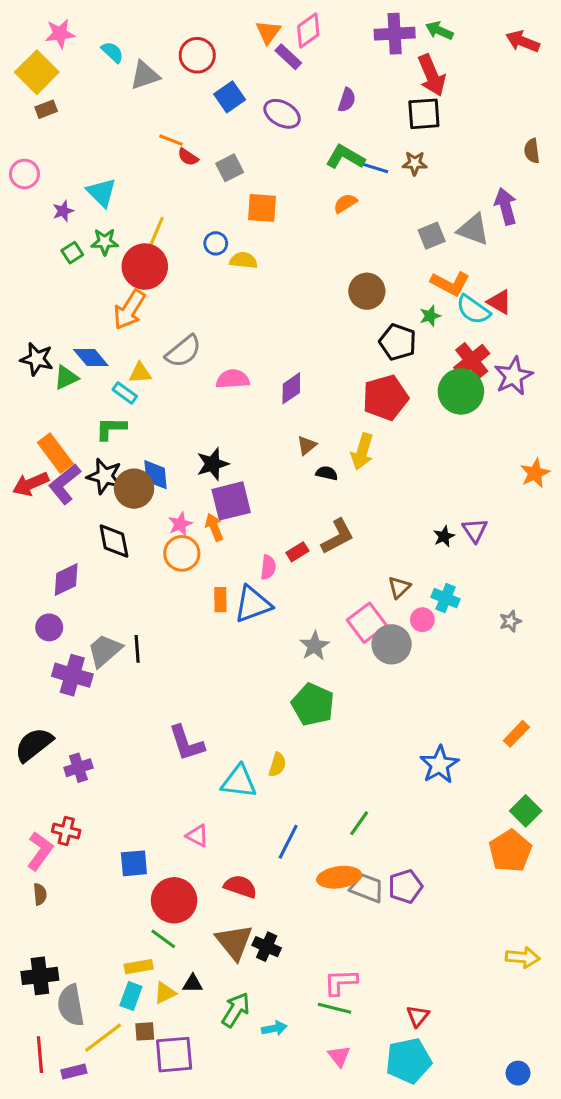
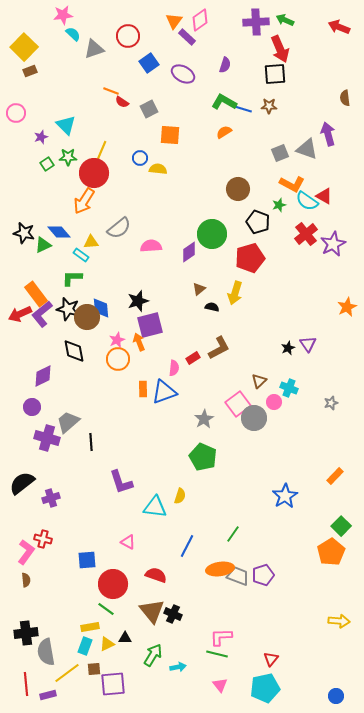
pink star: (60, 34) -> (63, 15), moved
green circle: (461, 391) -> (212, 234), moved
black line: (137, 649) -> (91, 442), moved

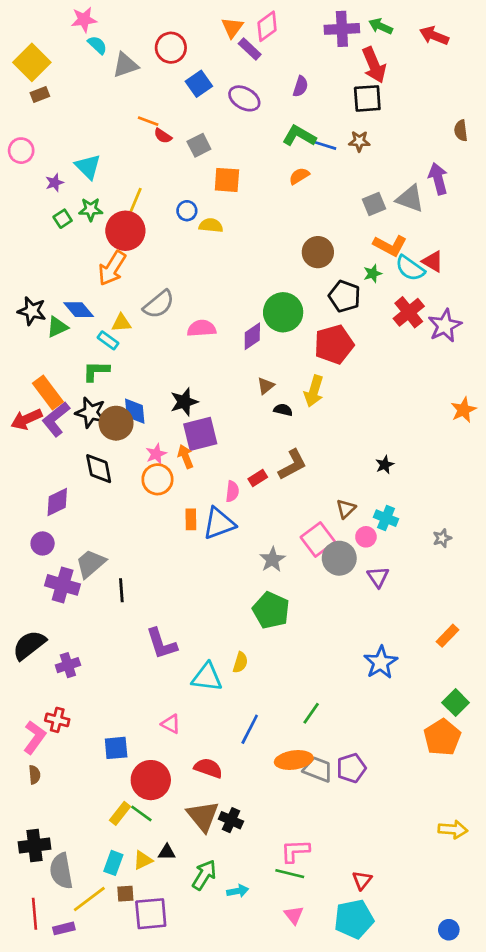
red arrow: (339, 27) -> (434, 36), moved
purple triangle: (308, 344) -> (378, 577), moved
yellow rectangle: (90, 627) -> (120, 813), moved, turned -42

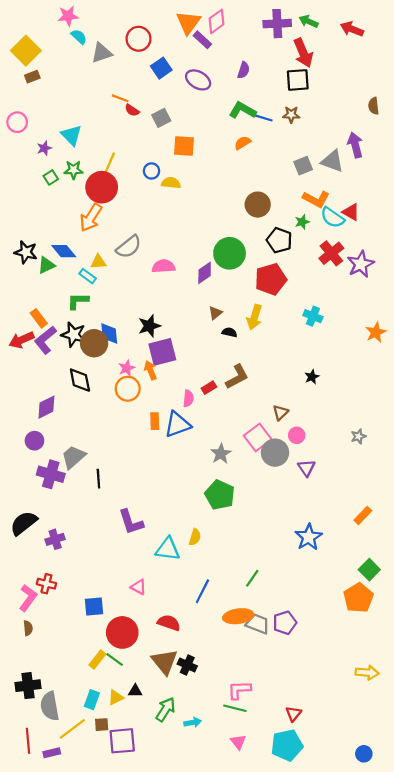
orange triangle: (232, 28) -> (188, 23), size x1.4
orange rectangle: (48, 392) -> (39, 318), size x0.7
cyan cross: (386, 518) -> (313, 316), moved

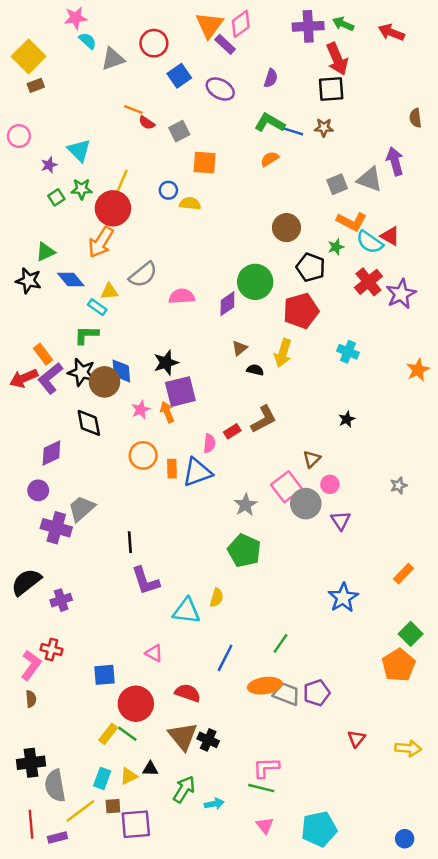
green triangle: (46, 265) -> (45, 252), moved
orange circle: (128, 389) -> (143, 455), moved
black line: (98, 479) -> (130, 542), moved
red triangle: (293, 714) -> (356, 739), moved

